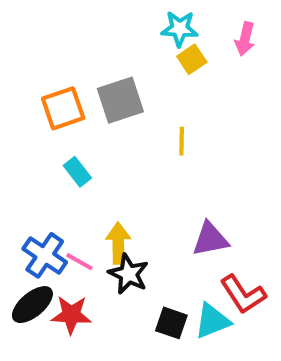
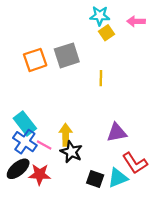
pink arrow: (245, 39) -> (136, 21), turned 78
cyan rectangle: (77, 172) -> (25, 123), moved, size x1.5

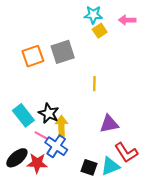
yellow line: (101, 78) -> (94, 84), moved
blue cross: (25, 142) -> (56, 146), moved
black star: (71, 152) -> (49, 113), moved

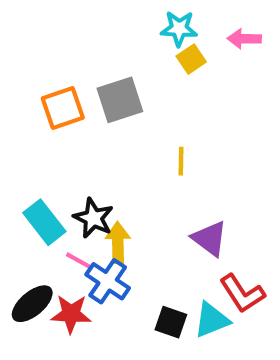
purple triangle: (109, 124) -> (210, 238), turned 48

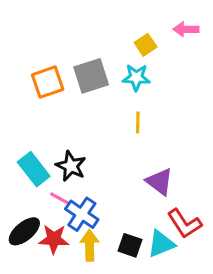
cyan star: (179, 29) -> (136, 77), moved
yellow arrow: (118, 243) -> (90, 245), moved

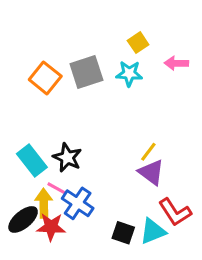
pink arrow: (186, 29) -> (176, 63), moved
orange square: (48, 82) -> (45, 78), turned -32
yellow line: (138, 123) -> (148, 152), moved, turned 36
yellow arrow: (90, 245) -> (44, 203), moved

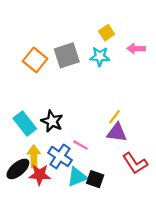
purple triangle: (151, 172) -> (117, 133), turned -30
pink line: (57, 189) -> (80, 145), moved
cyan triangle: (153, 231) -> (77, 177), moved

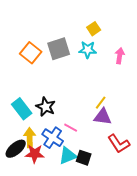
pink arrow: (136, 49) -> (120, 56), moved, turned 98

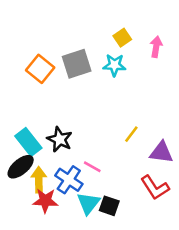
pink arrow: (120, 56) -> (156, 47), moved
purple triangle: (103, 117) -> (161, 152), moved
black ellipse: (16, 149) -> (21, 167), moved
cyan triangle: (68, 156) -> (88, 203), turned -30

